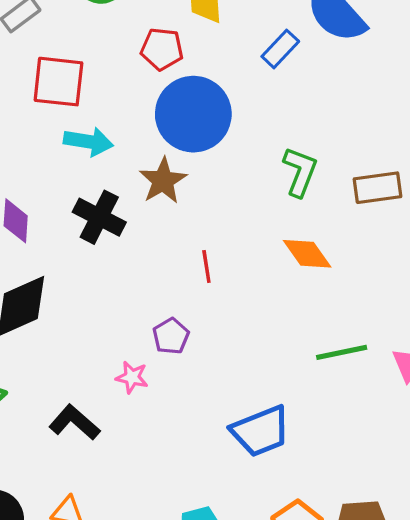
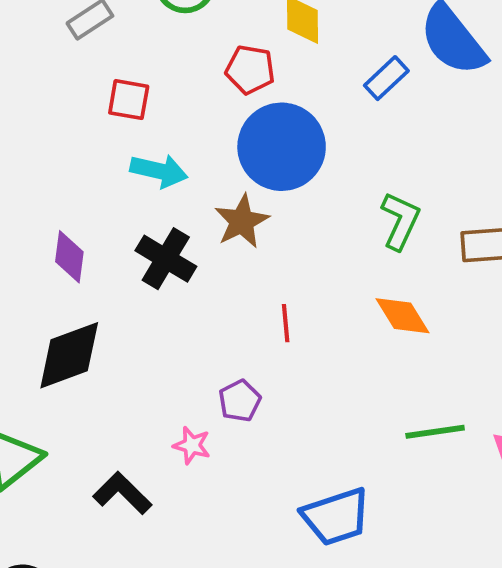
red square: (58, 82) -> (129, 100), size x0.7

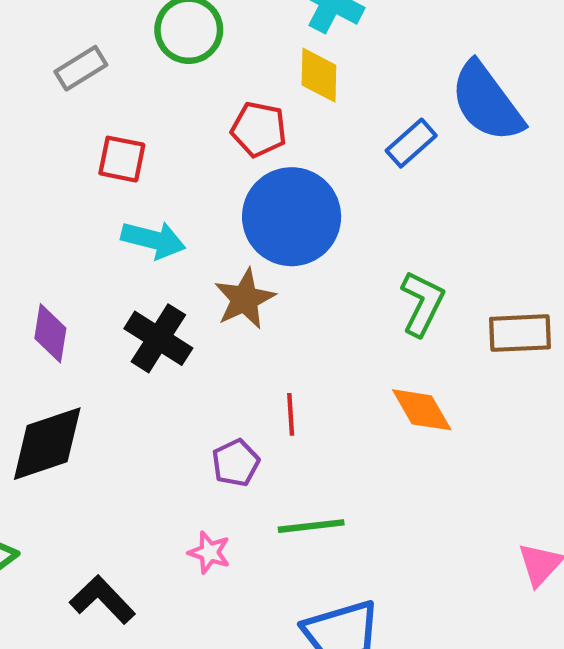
purple pentagon: (240, 401) -> (236, 463), moved
green line: (435, 432) -> (311, 526), moved
pink star: (192, 445) -> (209, 552), moved

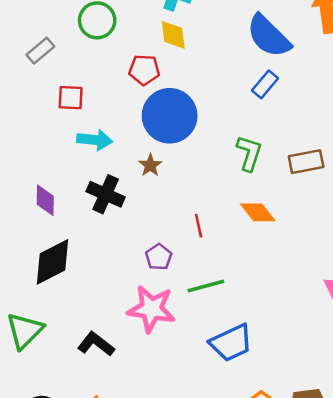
blue rectangle: (411, 143) -> (265, 84), moved
brown star: (245, 299) -> (150, 165), size x0.7
red line: (291, 414) -> (199, 226), moved
pink star: (209, 552) -> (151, 309), size x2.0

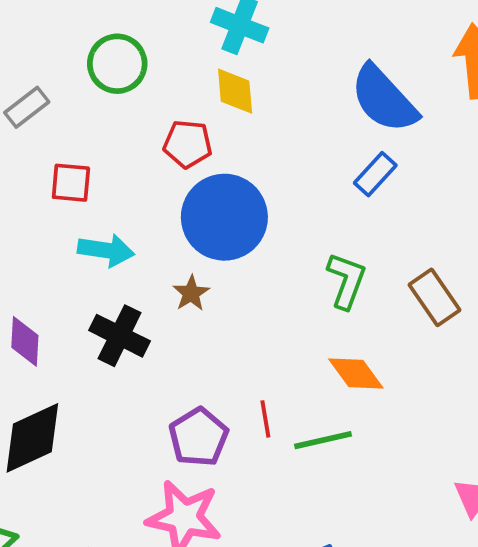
brown rectangle: (306, 162) -> (435, 297), turned 64
red line: (199, 226) -> (265, 419), moved
purple pentagon: (159, 257) -> (199, 437), size x1.4
green line: (206, 286) -> (323, 440), moved

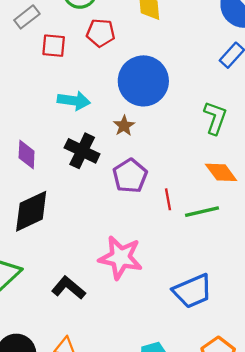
red pentagon: (188, 144) -> (101, 33), moved
red square: (71, 183) -> (54, 46), moved
purple pentagon: (199, 437) -> (130, 176), moved

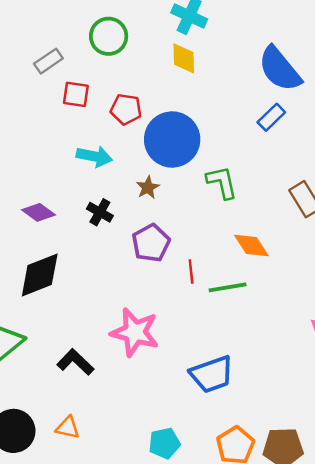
red pentagon: (101, 33) -> (126, 109), moved
green L-shape: (215, 118) -> (222, 182), moved, turned -36
black cross: (82, 151) -> (100, 212), size x0.7
purple diamond: (27, 154) -> (38, 212), turned -60

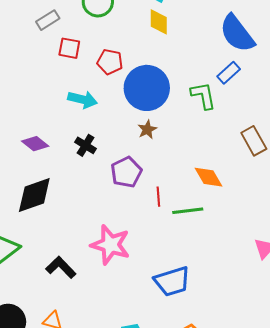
green L-shape: (222, 182) -> (203, 96), moved
brown star: (148, 187) -> (147, 129), moved

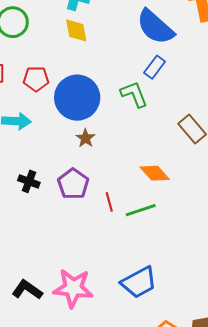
black cross: (85, 145) -> (29, 181), moved
pink star: (110, 245) -> (73, 288), moved

